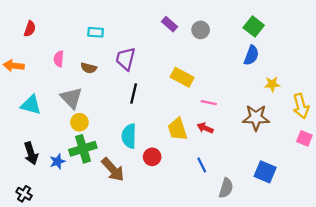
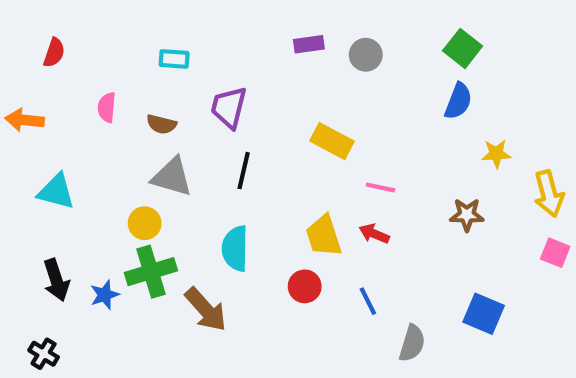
purple rectangle: (169, 24) -> (309, 44), turned -49
gray triangle: (71, 98) -> (172, 177), moved, turned -30
brown star: (256, 118) -> (467, 215), size x0.7
red circle: (152, 157) -> (305, 286), moved

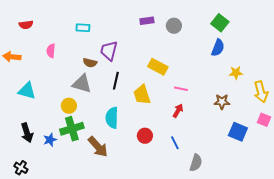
red semicircle: (54, 53) -> (26, 25), turned 64
brown semicircle: (161, 124) -> (90, 63), moved
red arrow: (374, 234) -> (178, 111), turned 96
yellow trapezoid: (324, 236) -> (142, 95), moved
blue square: (484, 314) -> (238, 132), moved

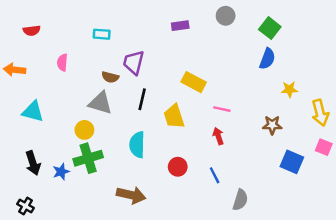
gray circle: (174, 26) -> (226, 16), moved
red arrow: (178, 111) -> (218, 136), turned -48
brown arrow: (98, 147) -> (131, 195), moved, turned -35

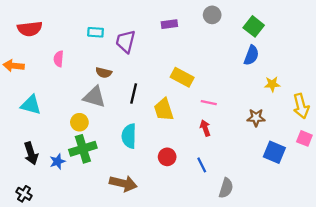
red semicircle: (32, 31) -> (30, 29), size x1.5
purple trapezoid: (134, 62) -> (126, 41), moved

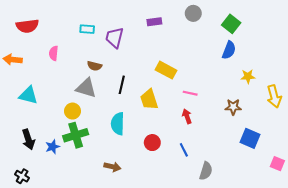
pink square: (304, 138) -> (277, 164), moved
brown arrow: (123, 183) -> (112, 167), size x0.7

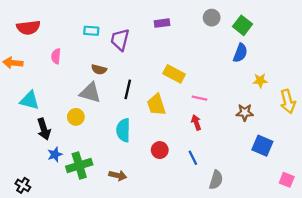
gray circle: (193, 13) -> (212, 18), moved
green cross: (76, 135) -> (79, 165), moved
black arrow: (28, 139) -> (44, 129), moved
pink square: (277, 164) -> (287, 180), moved

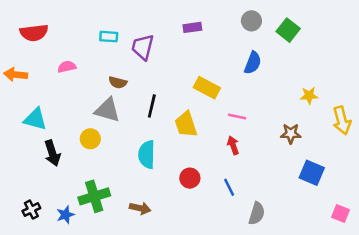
blue semicircle: (240, 53) -> (253, 63), moved
pink semicircle: (56, 56) -> (67, 67), turned 72
blue star: (55, 154) -> (65, 215), moved
black cross: (23, 185) -> (31, 210), moved, turned 32

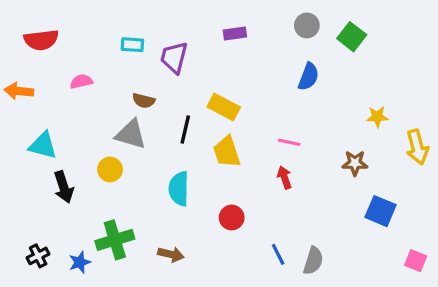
yellow rectangle: (207, 88) -> (224, 107), moved
blue line: (229, 187) -> (278, 254), moved

